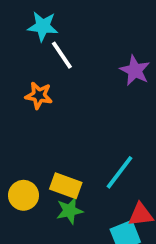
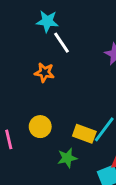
yellow rectangle: (66, 186) -> (84, 134), moved
yellow circle: (23, 195) -> (40, 127), moved

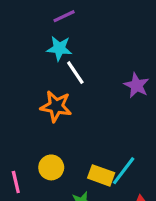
orange star: (44, 73) -> (56, 106), size x1.4

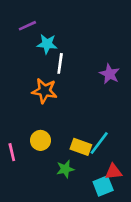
purple line: (64, 16) -> (27, 26), moved
white line: (75, 73) -> (60, 63), turned 42

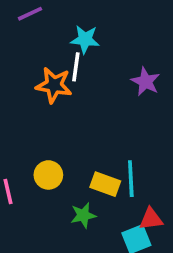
cyan star: (47, 44) -> (85, 39), moved
orange star: (44, 91) -> (54, 85), moved
cyan line: (99, 143) -> (131, 179), turned -40

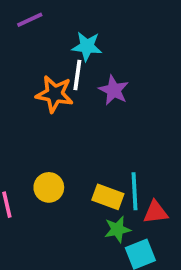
purple star: (146, 82) -> (114, 90), moved
green star: (83, 215) -> (117, 229), moved
red triangle: (151, 219) -> (156, 212), moved

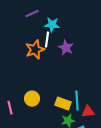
purple line: (30, 20) -> (32, 14), moved
orange star: (55, 94) -> (35, 50), turned -30

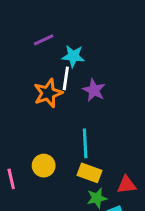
cyan line: (77, 101) -> (85, 143), moved

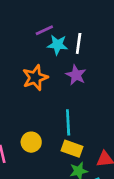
purple line: (44, 40) -> (44, 30), moved
white line: (66, 78) -> (79, 43), moved

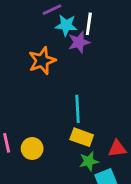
purple star: (76, 75) -> (79, 42), moved, turned 30
yellow circle: (31, 142) -> (32, 149), moved

